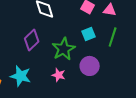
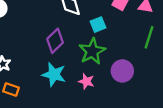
cyan square: (89, 34) -> (98, 25), moved
cyan star: (21, 76) -> (54, 74), moved

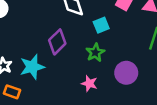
green star: (92, 51) -> (95, 53), size x0.7
cyan star: (54, 74) -> (32, 67), moved, turned -30

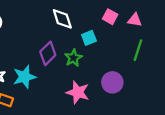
green star: (95, 53) -> (73, 58), moved
pink star: (89, 83) -> (78, 92), size x1.5

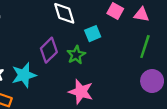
purple circle: (112, 82) -> (152, 81), moved

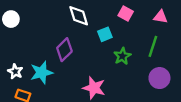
pink triangle: (141, 15) -> (161, 17), moved
green star: (76, 55) -> (122, 56), moved

